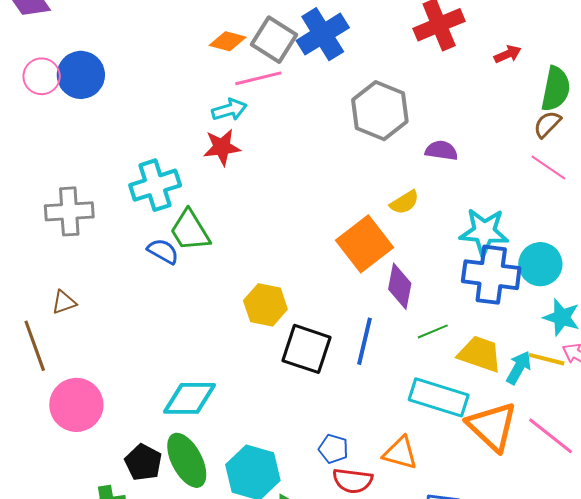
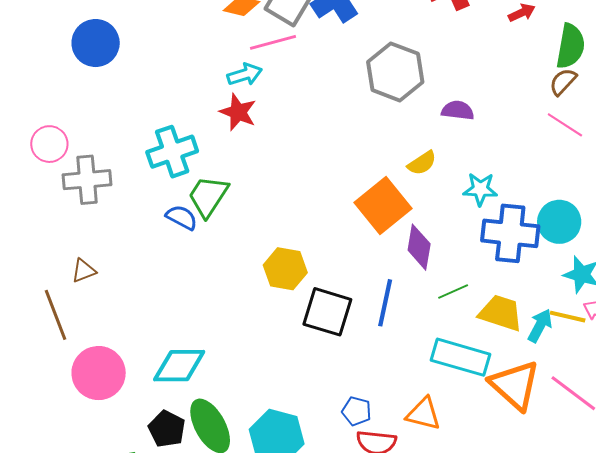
pink circle: (42, 76) -> (49, 144), moved
red star: (222, 147) -> (238, 112), turned 30
green trapezoid: (190, 231) -> (208, 196), turned 66
cyan star: (484, 232) -> (480, 189), moved, size x0.7
cyan diamond: (189, 398) -> (179, 366), moved

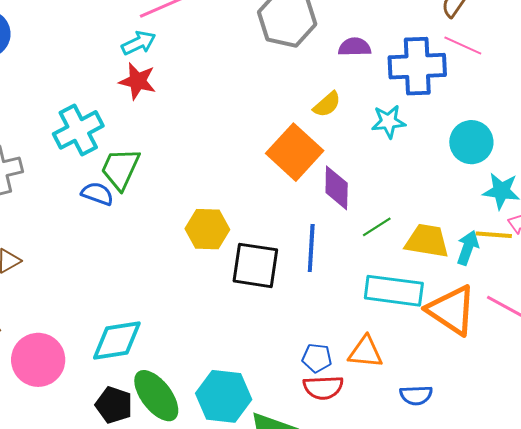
blue cross: (510, 233) -> (417, 66), moved
blue pentagon: (357, 411) -> (317, 358), moved

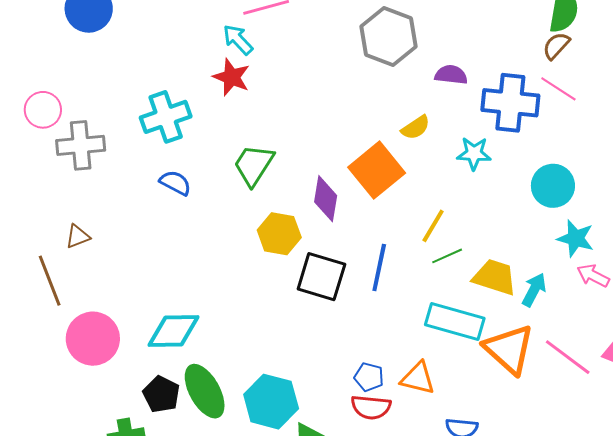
cyan arrow: (139, 43) -> (238, 40), turned -116
green trapezoid: (120, 169) -> (254, 165), moved
purple diamond: (337, 188) -> (326, 199), moved
yellow line: (494, 235) -> (433, 226), moved, turned -72

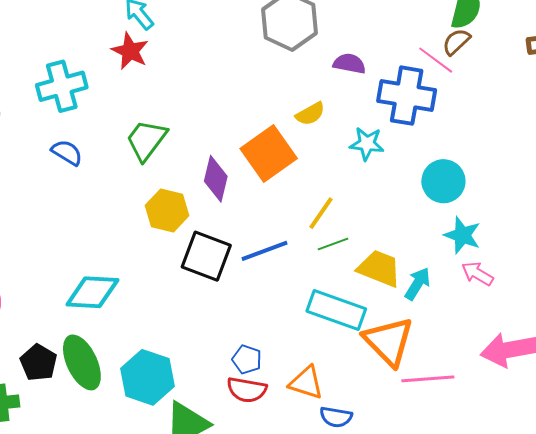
pink line: (558, 89) -> (436, 60), moved
blue line: (379, 267) -> (265, 251), turned 54
cyan diamond: (174, 331) -> (92, 292), moved
pink line: (568, 357) -> (428, 379), moved, turned -45
orange triangle: (418, 378) -> (306, 383), moved

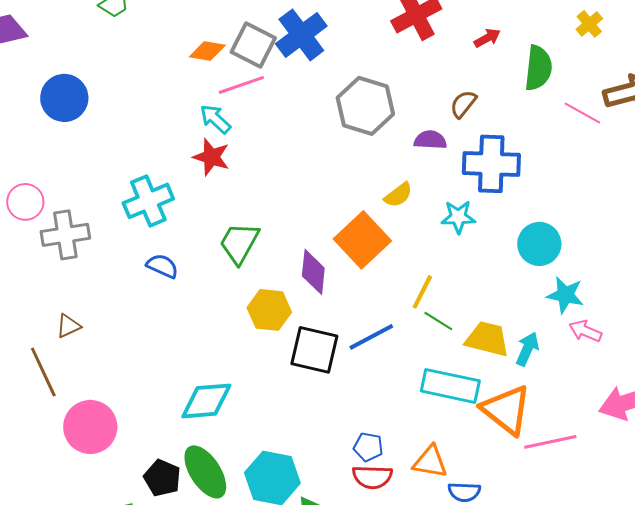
brown semicircle: (456, 42) -> (463, 104), moved
pink line: (436, 60) -> (582, 113), moved
green line: (333, 244) -> (438, 321), turned 60

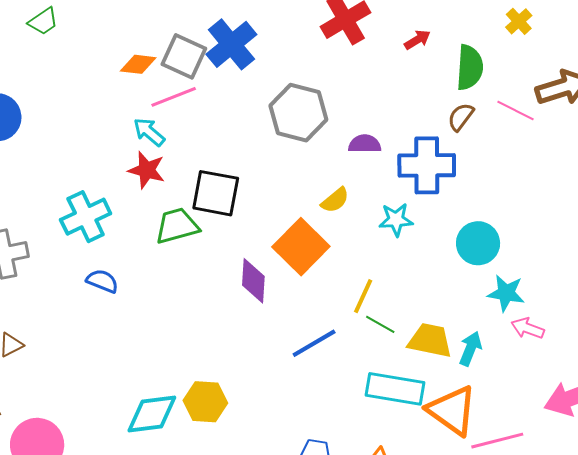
brown semicircle: (463, 104) -> (461, 117), moved
green trapezoid: (239, 243) -> (177, 226), moved, turned 48
yellow hexagon: (269, 310) -> (205, 402), moved
black square: (314, 350) -> (216, 193), moved

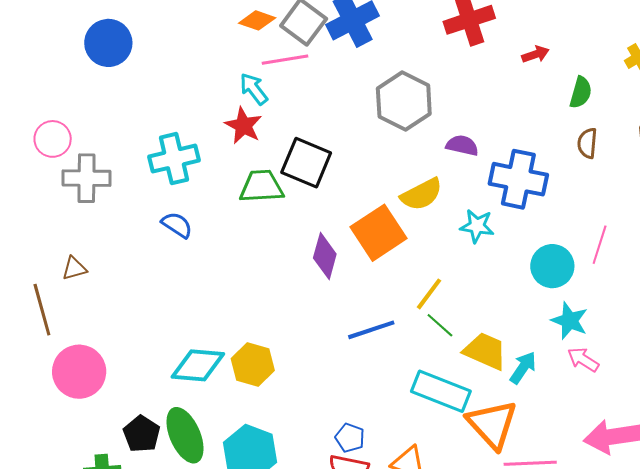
green semicircle: (470, 67) -> (581, 92), size x0.7
pink line: (515, 111) -> (600, 245), moved, turned 69
brown semicircle: (461, 117) -> (587, 143), moved, turned -44
yellow semicircle: (335, 200) -> (421, 194), size x1.4

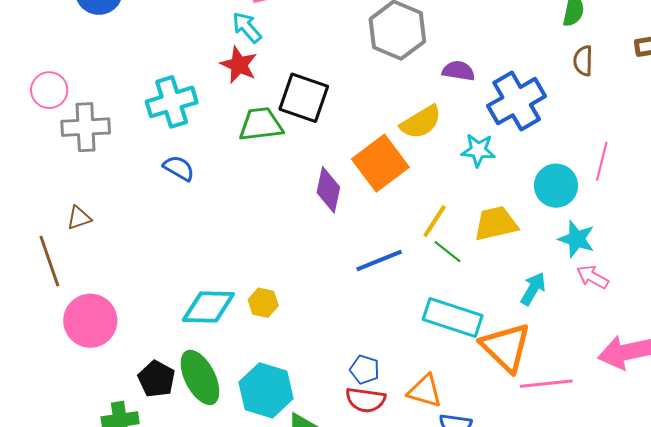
blue cross: (518, 179) -> (517, 101), turned -38
yellow trapezoid: (485, 351) -> (496, 224), moved, turned -33
yellow hexagon: (253, 365) -> (263, 303), size x0.7

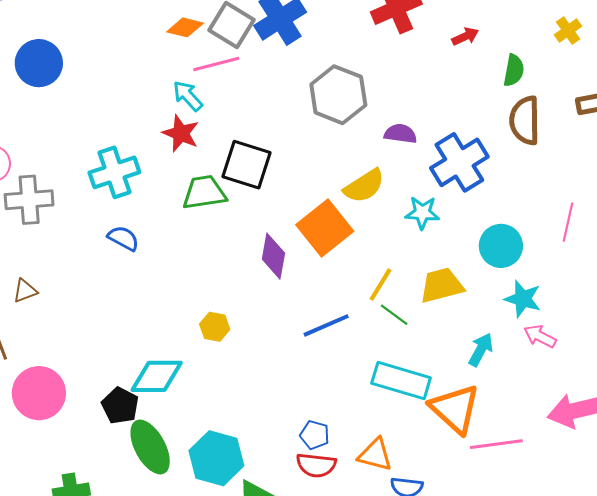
brown semicircle: (583, 61) -> (525, 120), size x1.6
pink line: (602, 161) -> (568, 222), moved
yellow hexagon: (263, 303) -> (215, 327), moved
black pentagon: (157, 379) -> (120, 406), moved

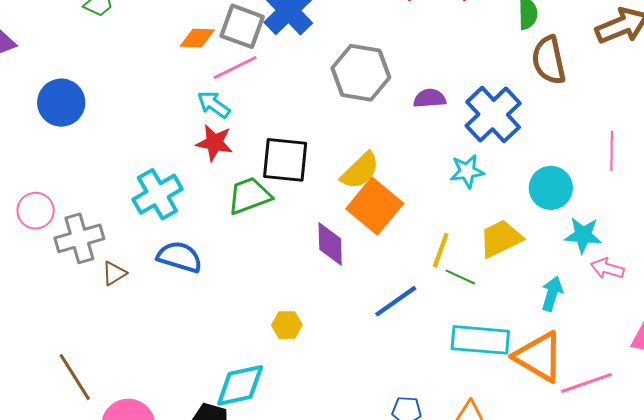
yellow semicircle: (364, 186) -> (360, 171), moved
blue semicircle: (123, 238) -> (180, 257), size x1.4
brown triangle: (25, 291) -> (114, 273), moved

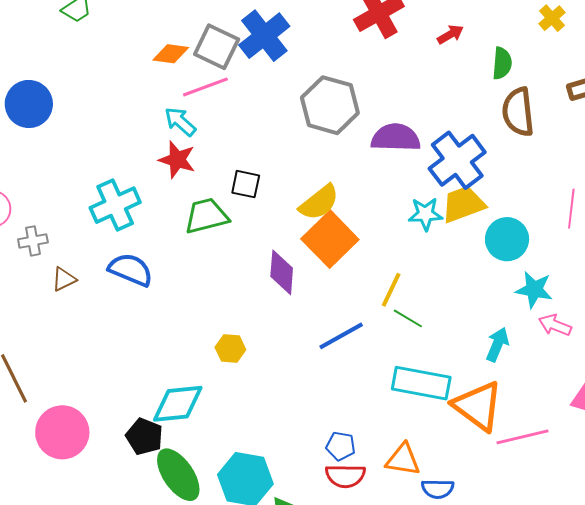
purple semicircle: (430, 98) -> (396, 138), size x1.5
black square: (285, 160) -> (246, 184), size x0.6
gray cross: (79, 238) -> (33, 241), size x0.6
yellow trapezoid: (501, 239) -> (463, 204), moved

